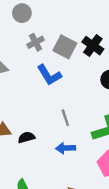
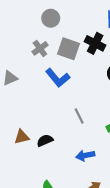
gray circle: (22, 13) -> (51, 18), moved
blue arrow: (66, 148) -> (85, 155), moved

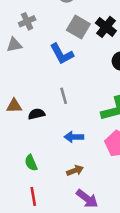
gray cross: (40, 48) -> (27, 21), moved
gray line: (79, 116) -> (64, 96), moved

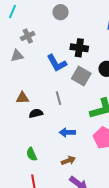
gray square: (78, 27) -> (81, 76), moved
black cross: (106, 27) -> (79, 48), moved, turned -30
brown triangle: (14, 106) -> (22, 98), moved

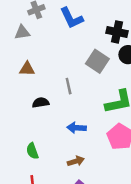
black cross: (79, 48) -> (117, 32), moved
blue L-shape: (57, 63) -> (72, 18), moved
brown triangle: (22, 98) -> (27, 69), moved

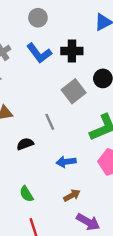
black cross: (117, 32) -> (72, 51), moved
gray square: (97, 61) -> (74, 91), turned 30

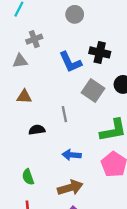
blue L-shape: (39, 53) -> (70, 62), moved
gray square: (74, 91) -> (93, 90), turned -30
brown arrow: (72, 195) -> (70, 188), size x1.5

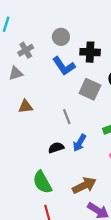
gray circle: (75, 14) -> (61, 37), moved
black semicircle: (37, 130) -> (56, 148), moved
blue arrow: (72, 155) -> (79, 143), moved, turned -54
green semicircle: (28, 177) -> (42, 182), size x1.5

